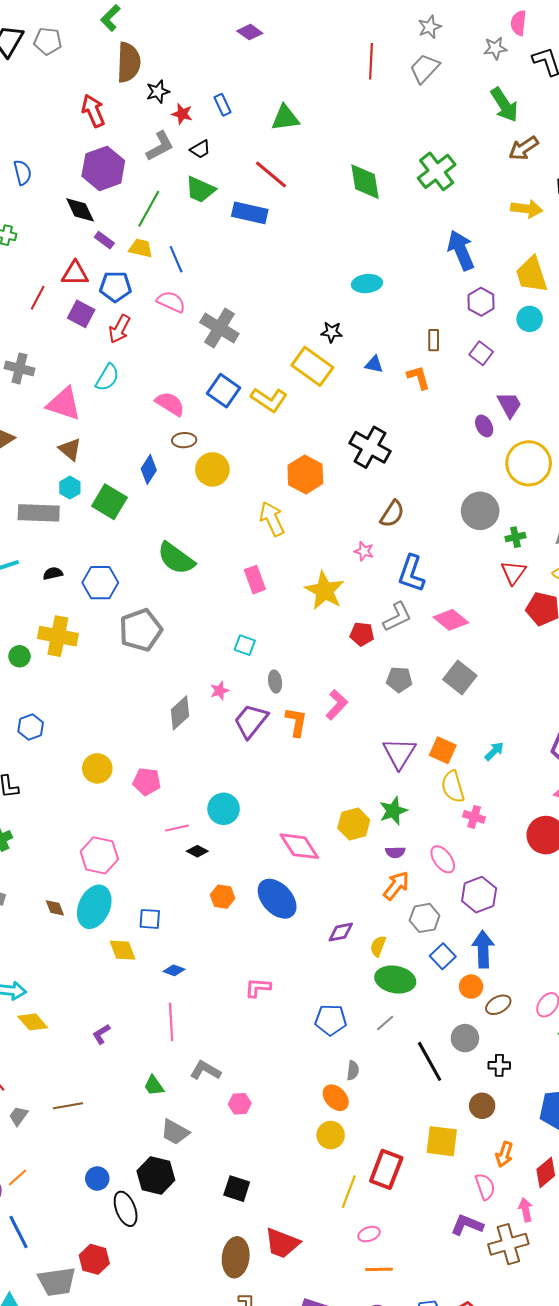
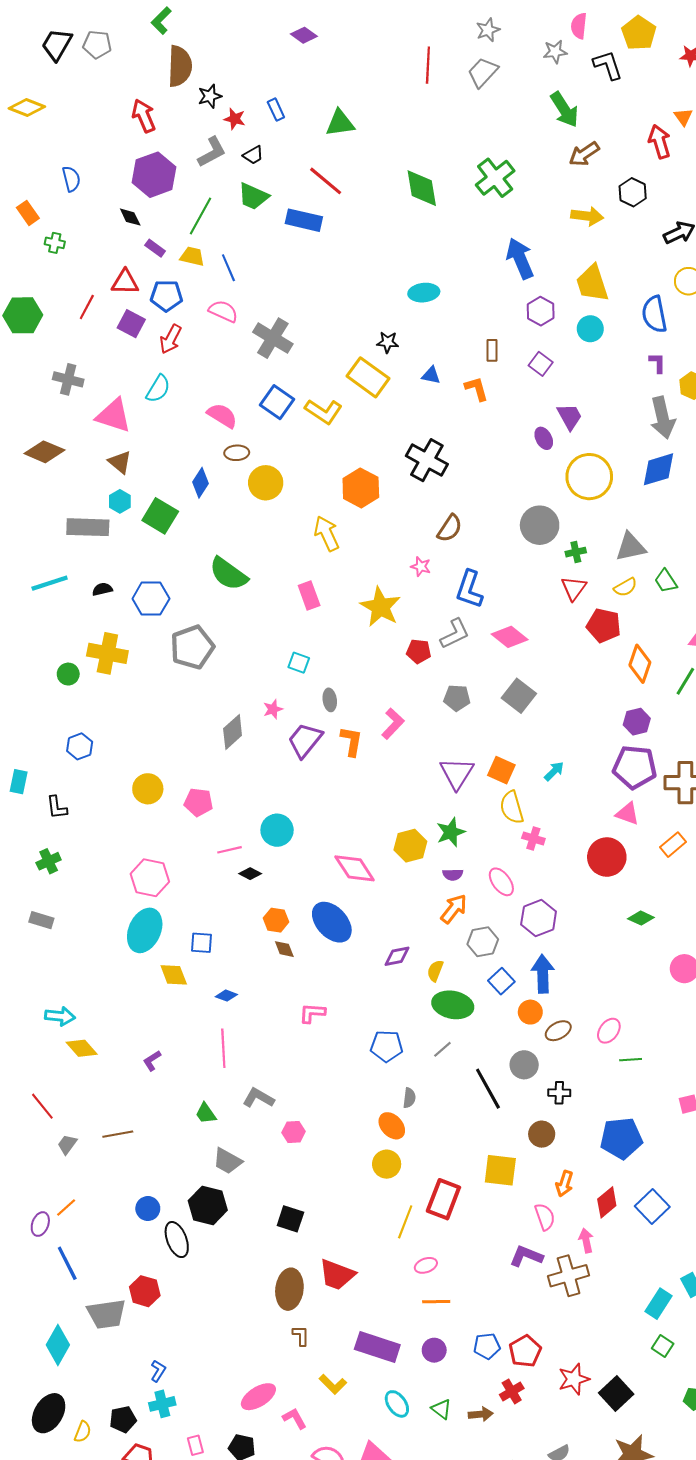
black diamond: (80, 210) -> (130, 217), size x0.7
brown diamond: (55, 908) -> (284, 949), moved

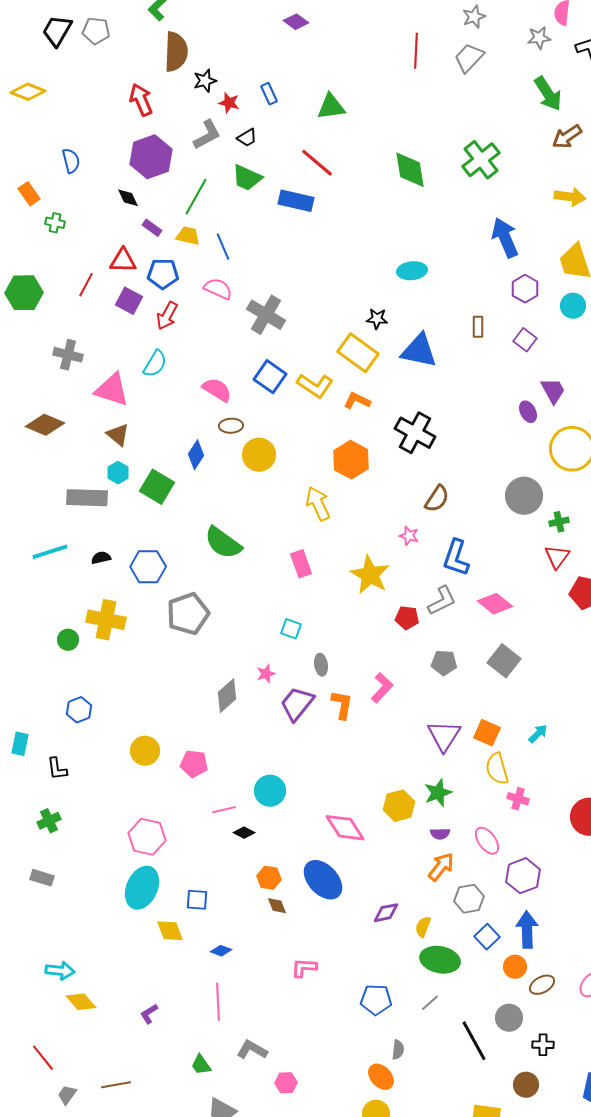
blue triangle: (431, 375) -> (419, 351), size x2.0
orange L-shape: (477, 389) -> (357, 401), moved, turned -48

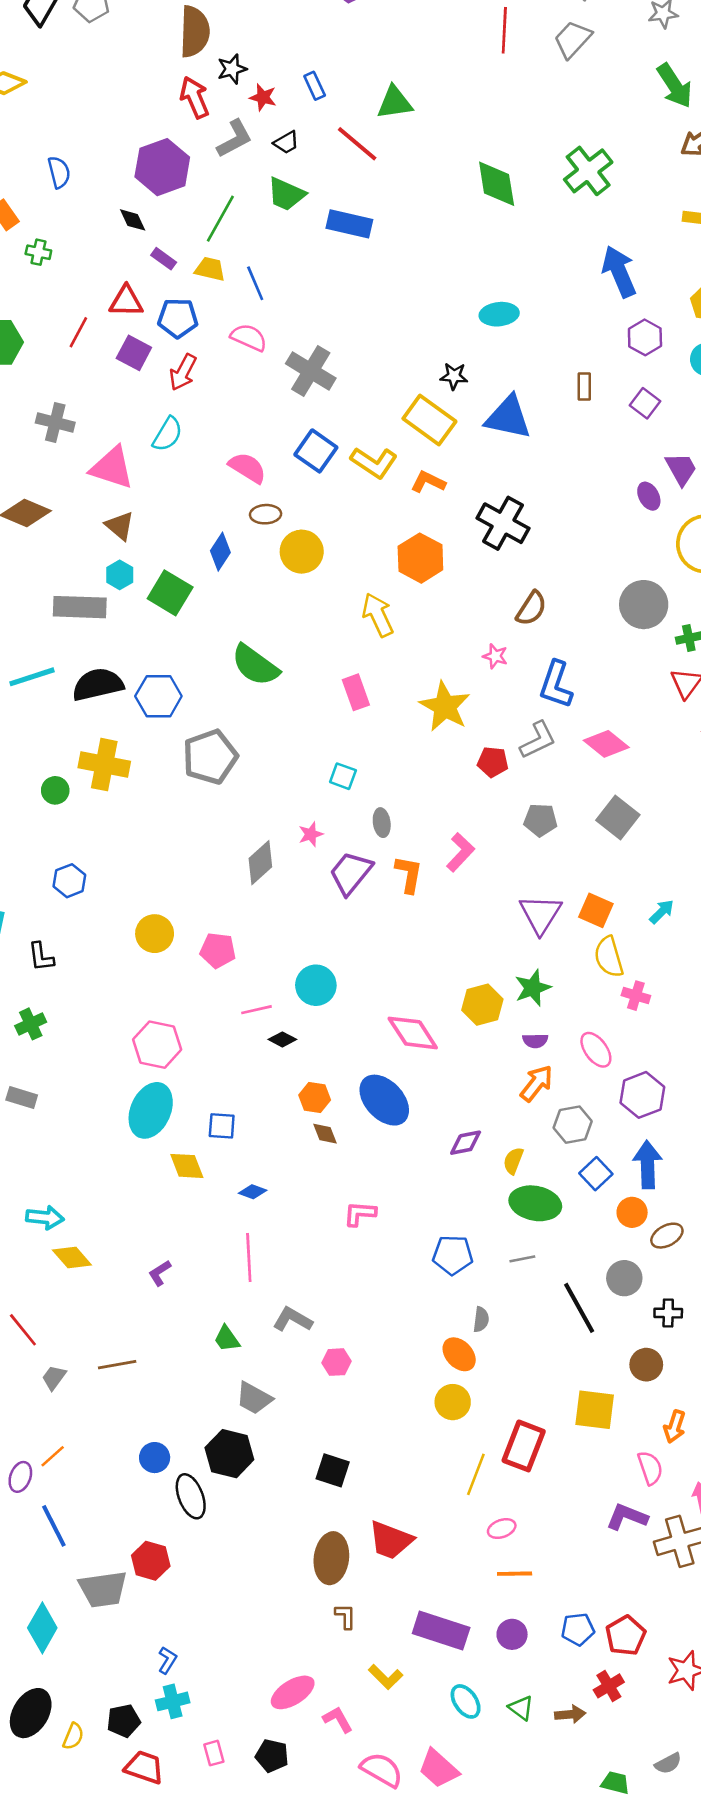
red arrow: (141, 100) -> (195, 97), moved
red line: (317, 163) -> (357, 144), moved
black semicircle: (101, 558) -> (98, 685), size x2.0
gray line: (430, 1003) -> (522, 1259), turned 30

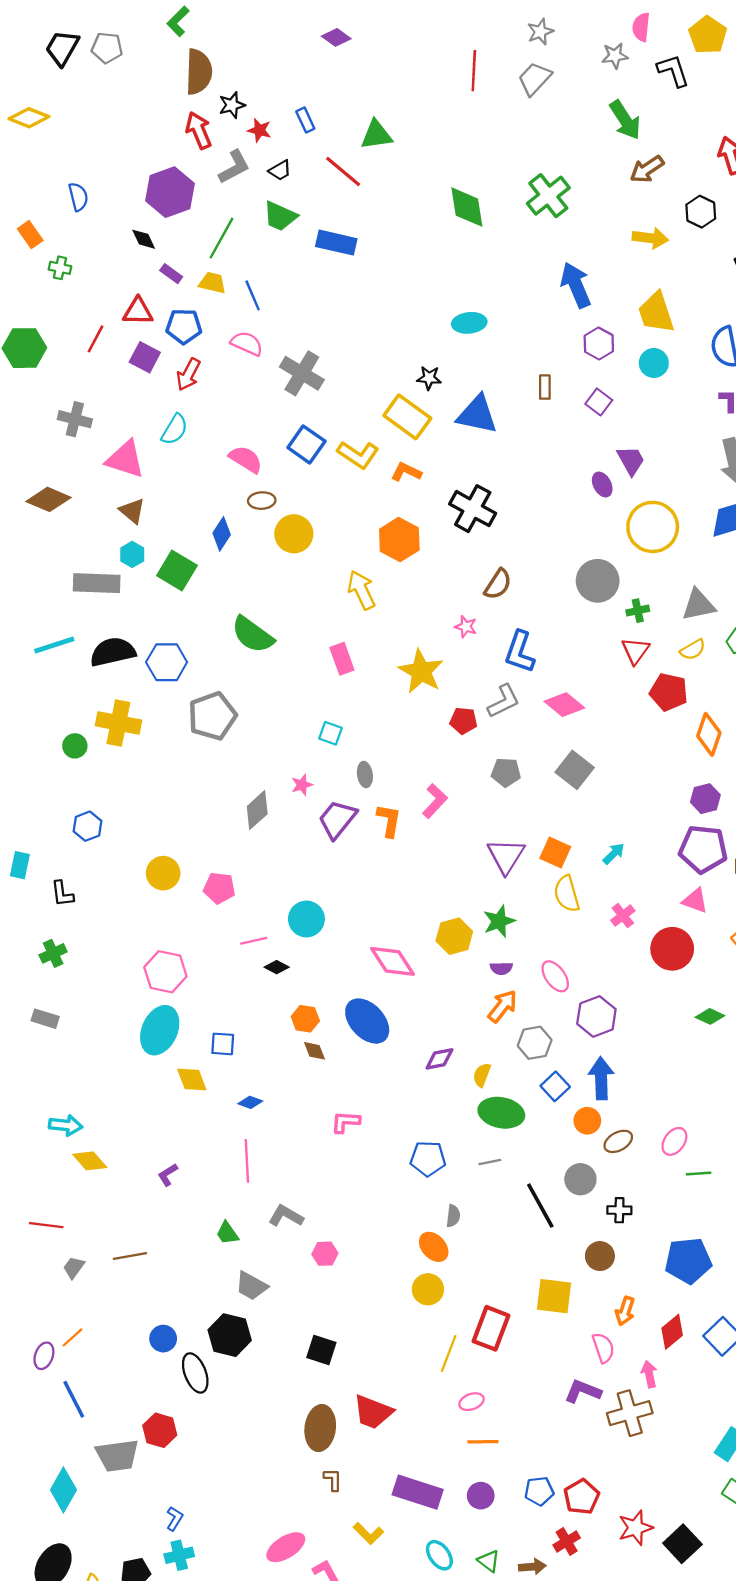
pink cross: (636, 996) -> (623, 916), moved, turned 35
red line: (23, 1330) -> (46, 1225), turned -44

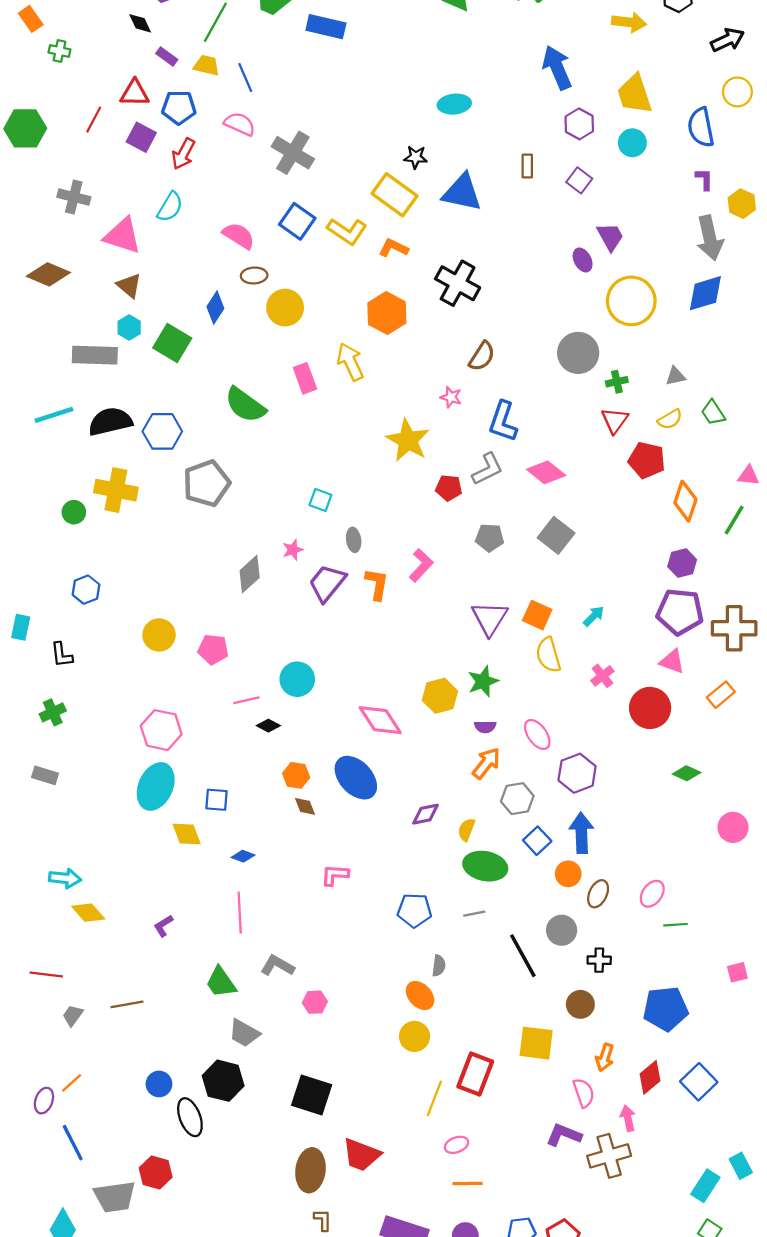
gray triangle: (699, 605) -> (675, 376), size x0.6
pink rectangle: (342, 659) -> (305, 378), moved
brown ellipse: (618, 1141) -> (598, 894), turned -36
green trapezoid: (227, 1233) -> (221, 982), size x1.4
black square: (321, 1350) -> (312, 1095), size x1.4

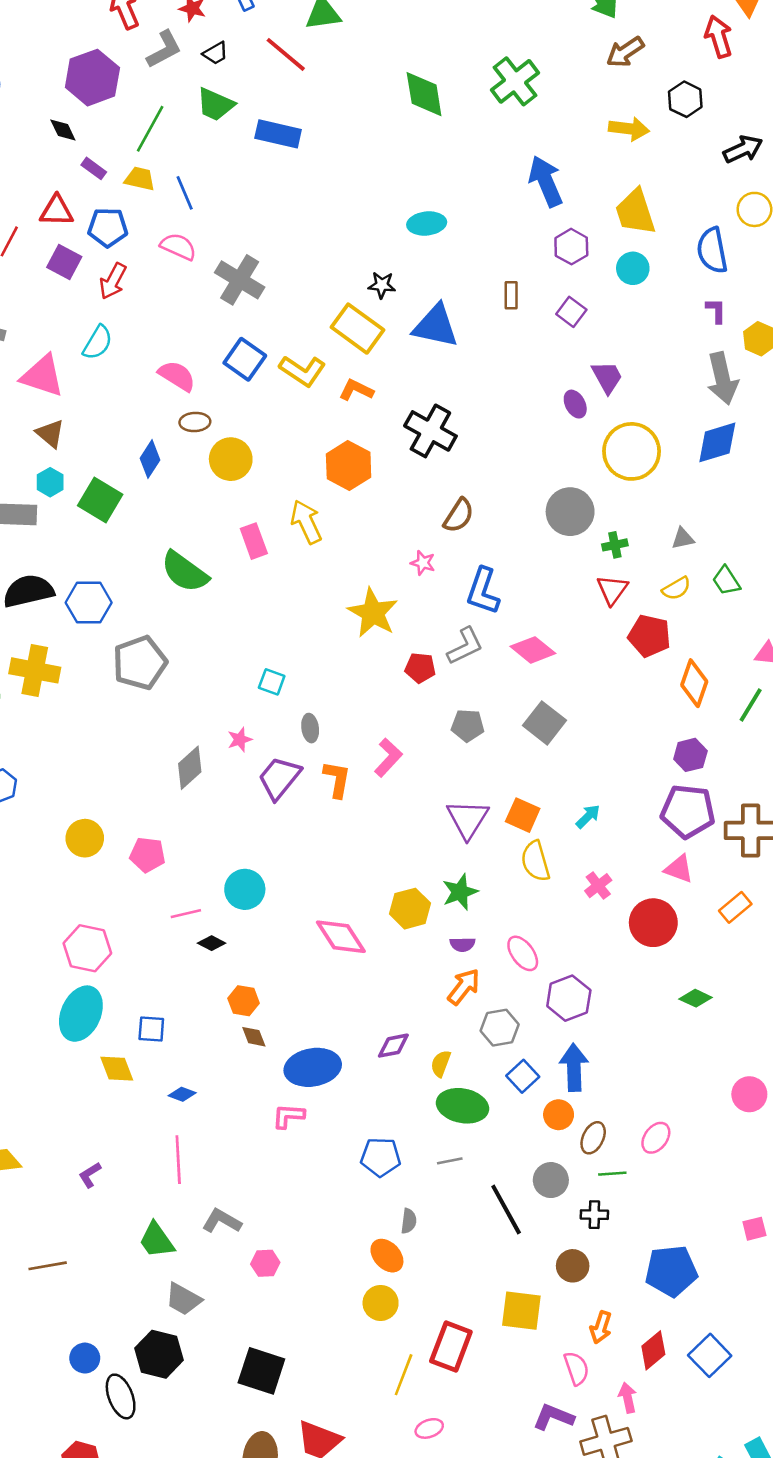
blue ellipse: (356, 778) -> (313, 1067), moved, turned -57
pink circle: (733, 827) -> (749, 1094), moved
green line: (675, 925) -> (612, 1174), moved

